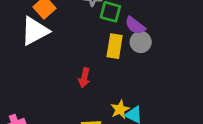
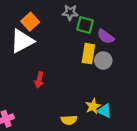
gray circle: (141, 42) -> (103, 60), moved
red arrow: (84, 78) -> (39, 80), moved

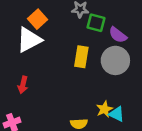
yellow rectangle: (88, 54) -> (81, 57), moved
gray circle: (103, 60) -> (115, 60), size x1.5
red arrow: (39, 80) -> (23, 85), moved

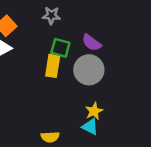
green square: (96, 23) -> (60, 48), moved
yellow star: (104, 109) -> (94, 111), moved

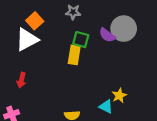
gray circle: (89, 70) -> (124, 29), moved
yellow star: (94, 111) -> (119, 96), moved

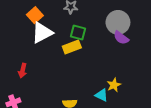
purple semicircle: (107, 35) -> (121, 38), moved
white triangle: (27, 40) -> (42, 33), moved
yellow rectangle: (74, 55) -> (72, 47), turned 60

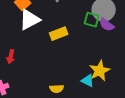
green square: (78, 33) -> (92, 20), moved
yellow star: (114, 85) -> (100, 71), size x1.5

